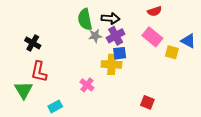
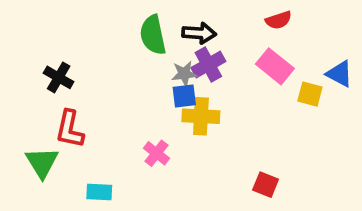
gray star: (95, 36) -> (184, 74), moved
blue square: (120, 53) -> (184, 96), moved
cyan rectangle: (55, 106) -> (99, 192), turned 32

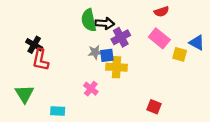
black arrow: (199, 33) -> (105, 23), moved
gray star: (184, 74) -> (95, 52), moved
red L-shape: (70, 129) -> (41, 60), moved

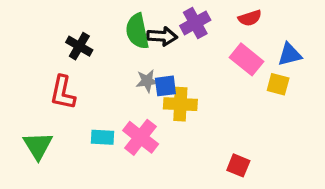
purple cross: (121, 37) -> (195, 23), moved
blue triangle: (197, 43) -> (290, 54), moved, turned -42
black cross: (34, 45) -> (79, 46), moved
pink cross: (91, 89) -> (141, 137), size x1.5
cyan rectangle: (58, 111) -> (102, 137), moved

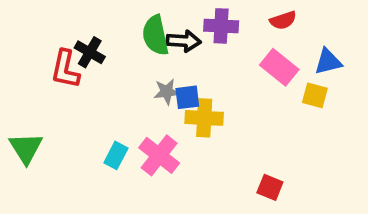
purple cross: (195, 23) -> (221, 26), turned 32
red L-shape: (63, 93) -> (65, 69), moved
cyan rectangle: (102, 137) -> (116, 155), turned -65
green triangle: (38, 146) -> (26, 148), moved

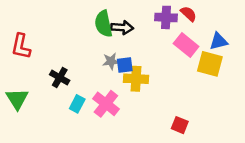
red semicircle: (283, 20) -> (189, 14), turned -120
purple cross: (221, 26) -> (166, 17), moved
black cross: (90, 52) -> (60, 78), moved
red L-shape: (65, 69) -> (21, 46), moved
yellow square: (315, 95) -> (210, 64), size x1.5

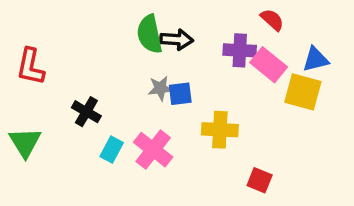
purple cross: (166, 17) -> (240, 50), moved
yellow cross: (136, 79) -> (220, 130), moved

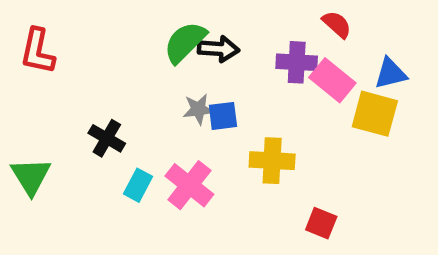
green semicircle: (150, 34) -> (185, 42), turned 57
red L-shape: (30, 67) -> (38, 51), moved

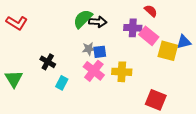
red L-shape: (38, 51) -> (17, 23), turned -70
blue triangle: (390, 73) -> (184, 42), moved
pink cross: (189, 185) -> (94, 71), moved
red square: (321, 223) -> (156, 100), moved, size x1.5

